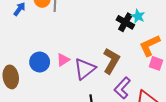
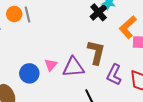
black cross: (125, 22) -> (99, 12), turned 36
purple triangle: (85, 69) -> (73, 67), turned 50

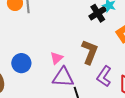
pink triangle: (51, 65) -> (57, 58), moved
purple triangle: (73, 67) -> (63, 77), moved

